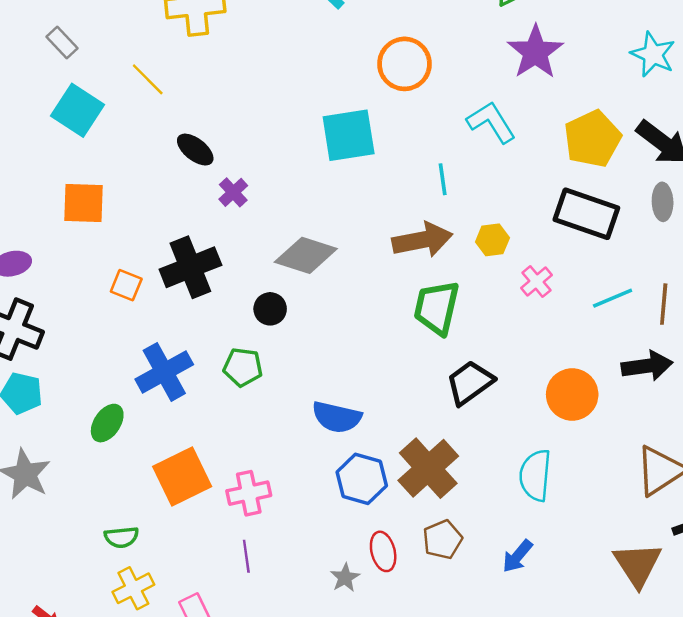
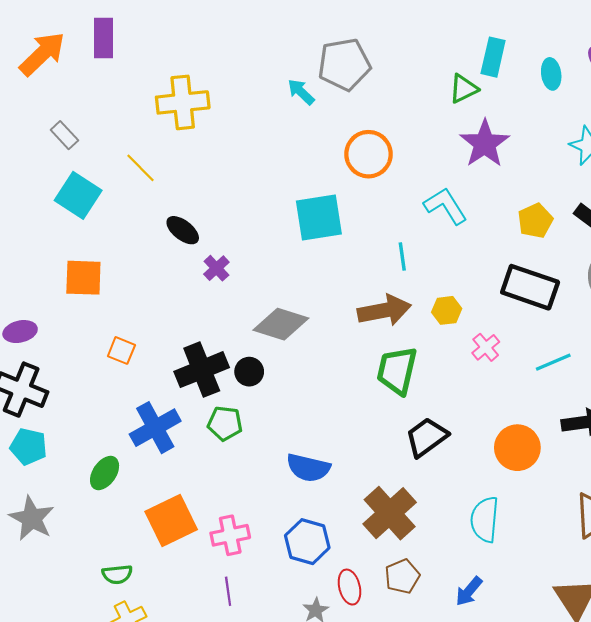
yellow pentagon: (592, 139) -> (535, 221), size x0.7
black cross: (190, 267) -> (202, 370), moved
blue hexagon: (362, 479) -> (307, 542), moved

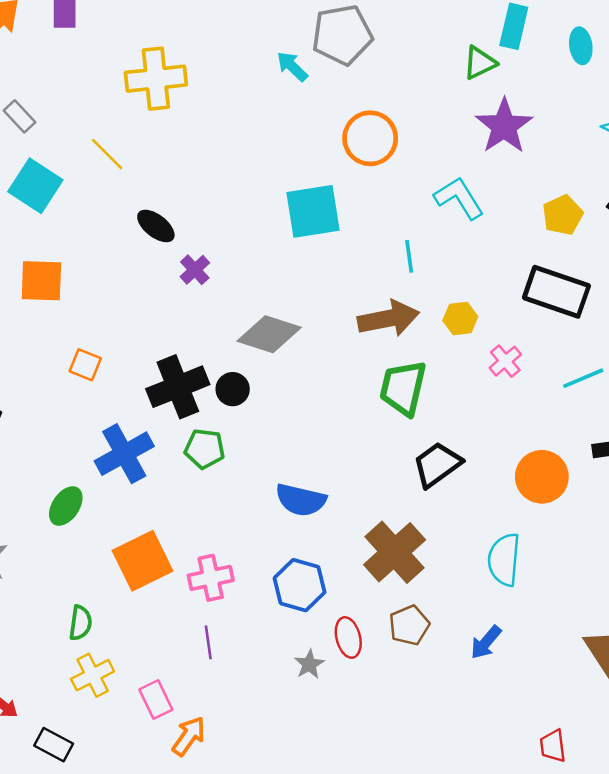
green semicircle: (117, 574) -> (80, 623), turned -76

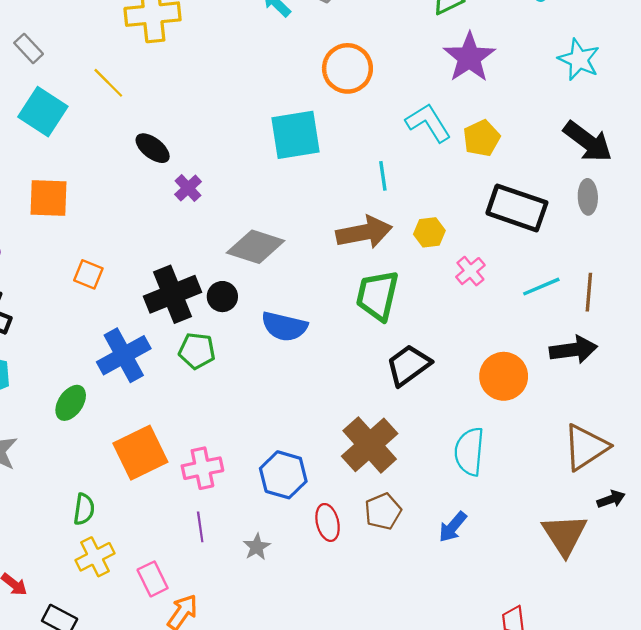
yellow pentagon: (563, 215) -> (481, 138), moved
blue semicircle: (301, 500) -> (284, 326), moved
gray star: (309, 664) -> (257, 547), moved

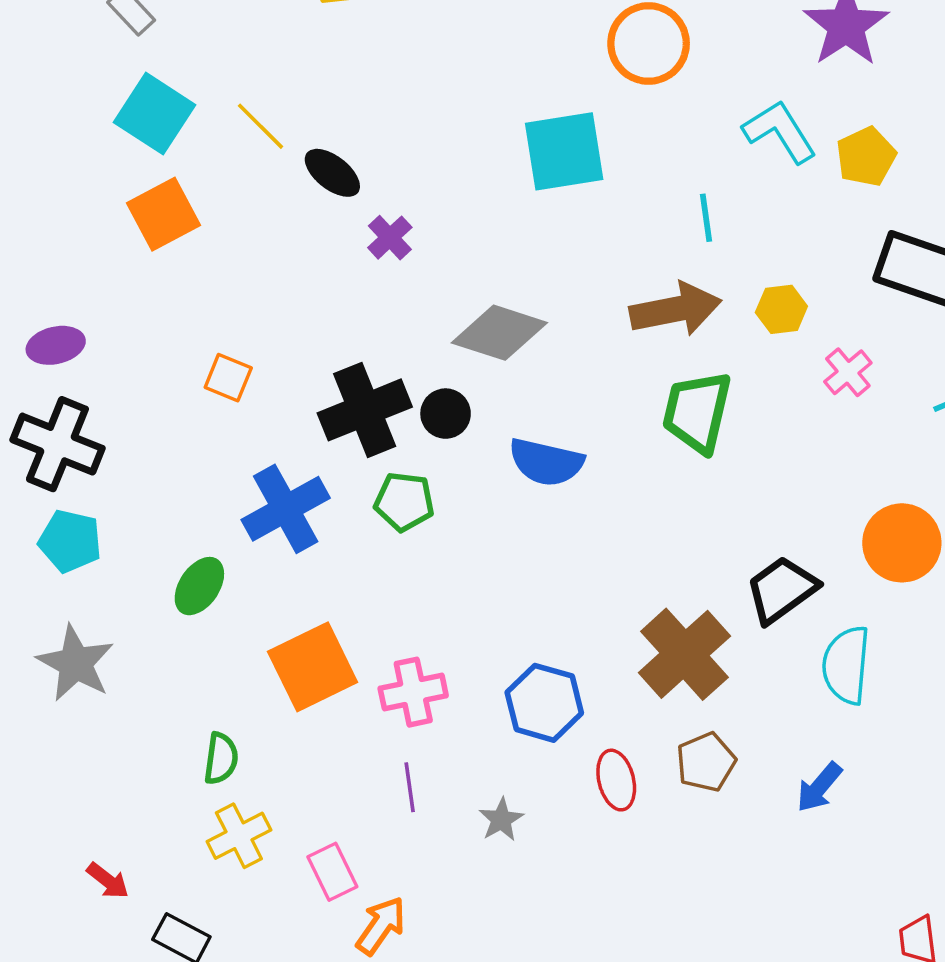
yellow line: (108, 83) -> (260, 126), moved
orange square: (48, 198) -> (163, 214), moved, turned -30
black trapezoid: (408, 365) -> (781, 590), moved

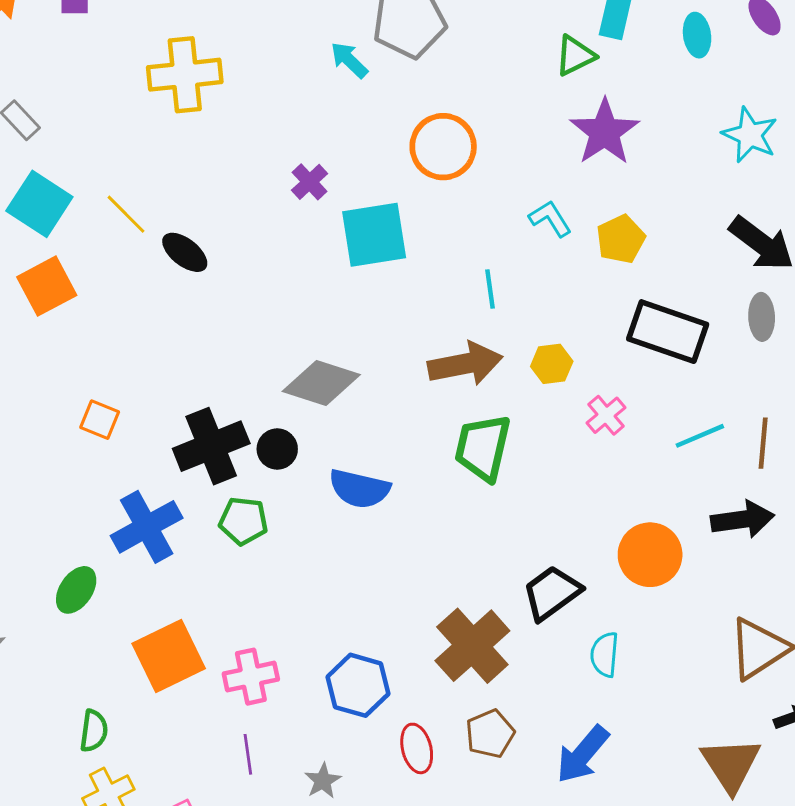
cyan L-shape: (780, 132) -> (550, 219), size x0.7
purple cross: (390, 238) -> (310, 182), moved
cyan semicircle: (846, 665) -> (605, 655), size x0.7
blue arrow: (819, 787) -> (583, 754), size x1.4

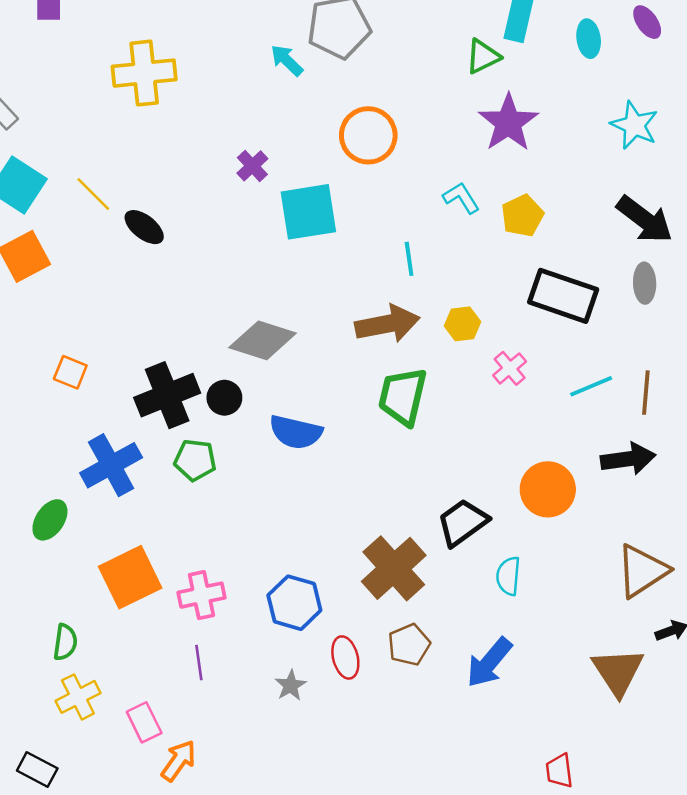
gray star: (323, 781) -> (291, 685), moved

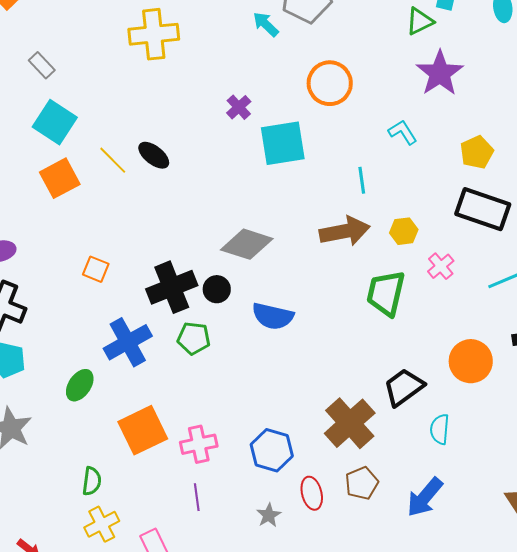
yellow line: (93, 194) -> (113, 160), moved
yellow pentagon: (522, 216) -> (477, 152), moved
green trapezoid: (403, 396) -> (386, 293), moved

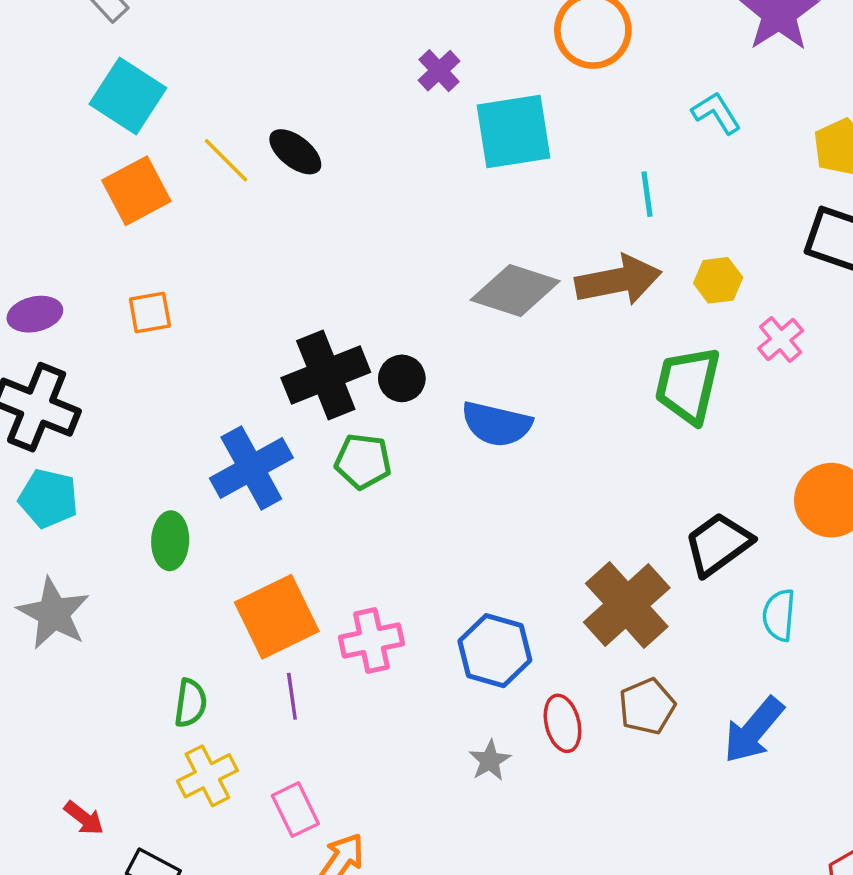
gray diamond: (247, 244) -> (515, 290), moved
orange square: (96, 269) -> (150, 312), moved, turned -32
green ellipse: (80, 385) -> (170, 541), turned -32
purple line: (197, 497) -> (292, 696), moved

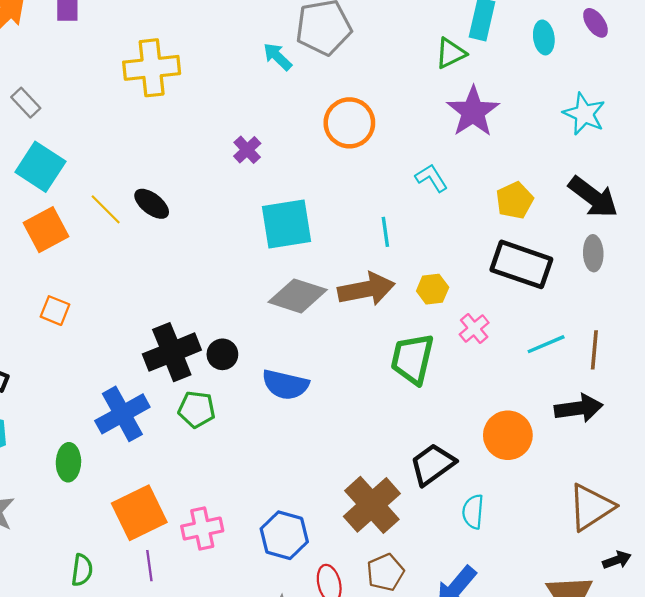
cyan square: (513, 131) -> (286, 224), moved
orange square: (150, 312) -> (55, 311), turned 32

